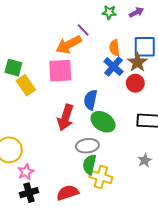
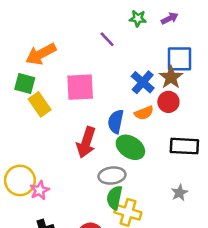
orange arrow: (69, 45) -> (41, 54), moved
orange semicircle: (114, 48) -> (144, 113), moved, turned -105
pink star: (26, 172) -> (40, 190), moved

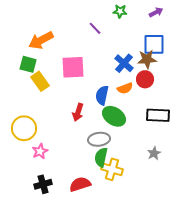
purple arrow: (170, 18) -> (156, 12), moved
brown star: (171, 77) -> (147, 59), turned 30
red arrow: (86, 142) -> (78, 112), size x0.7
yellow circle: (20, 180) -> (24, 128), moved

